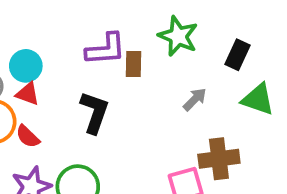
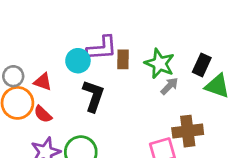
green star: (178, 36) -> (160, 64), moved
black rectangle: (238, 55) -> (202, 65), moved
cyan circle: (26, 66) -> (78, 61), moved

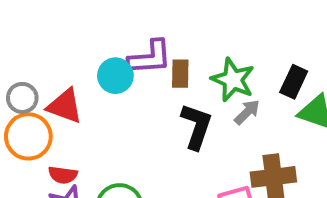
red triangle: (43, 82) -> (65, 106), size x1.4
black L-shape: (93, 96) -> (196, 126), moved
red semicircle: (43, 114) -> (63, 175), moved, turned -36

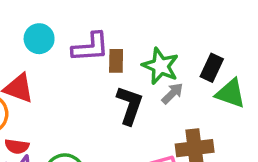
cyan circle: (115, 76) -> (39, 39), moved

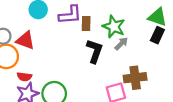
black rectangle: (212, 68) -> (157, 35), moved
green triangle: (231, 93) -> (157, 17), moved

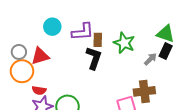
red triangle: (25, 40) -> (40, 56), turned -36
gray arrow: (121, 44) -> (150, 59), moved
black L-shape: (95, 51) -> (94, 58), moved

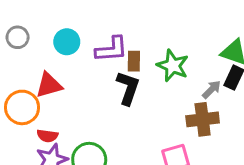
gray circle: (19, 52) -> (18, 37), moved
brown cross: (144, 91) -> (203, 119), moved

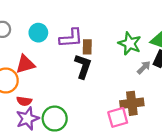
green star: (173, 66) -> (130, 43), moved
brown cross: (203, 119) -> (132, 103), moved

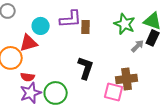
cyan circle: (38, 33) -> (41, 26), moved
black L-shape: (83, 66) -> (86, 68), moved
pink square: (118, 117) -> (114, 92), turned 30

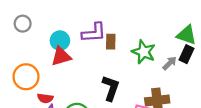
green star: (125, 24) -> (144, 52), moved
red triangle: (29, 43) -> (61, 56), moved

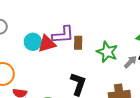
red triangle: (61, 56) -> (47, 44), moved

